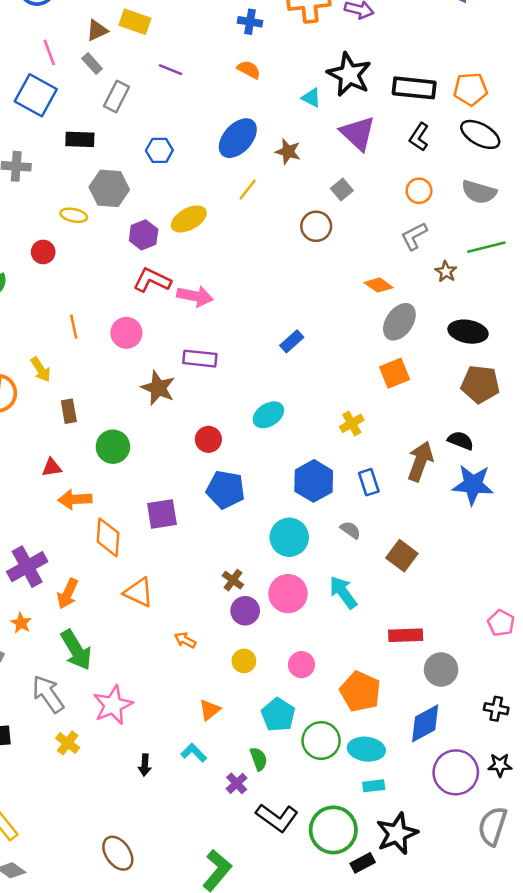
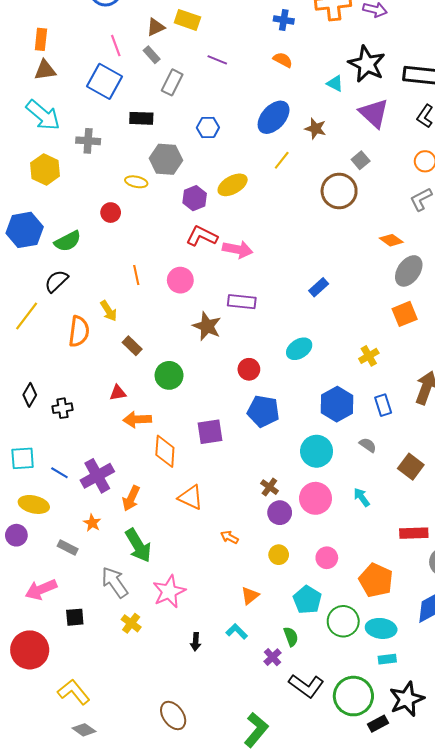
brown circle: (316, 226) -> (339, 191), size x1.4
brown rectangle: (69, 411) -> (132, 346), turned -36
cyan arrow: (343, 592) -> (362, 497), size x0.7

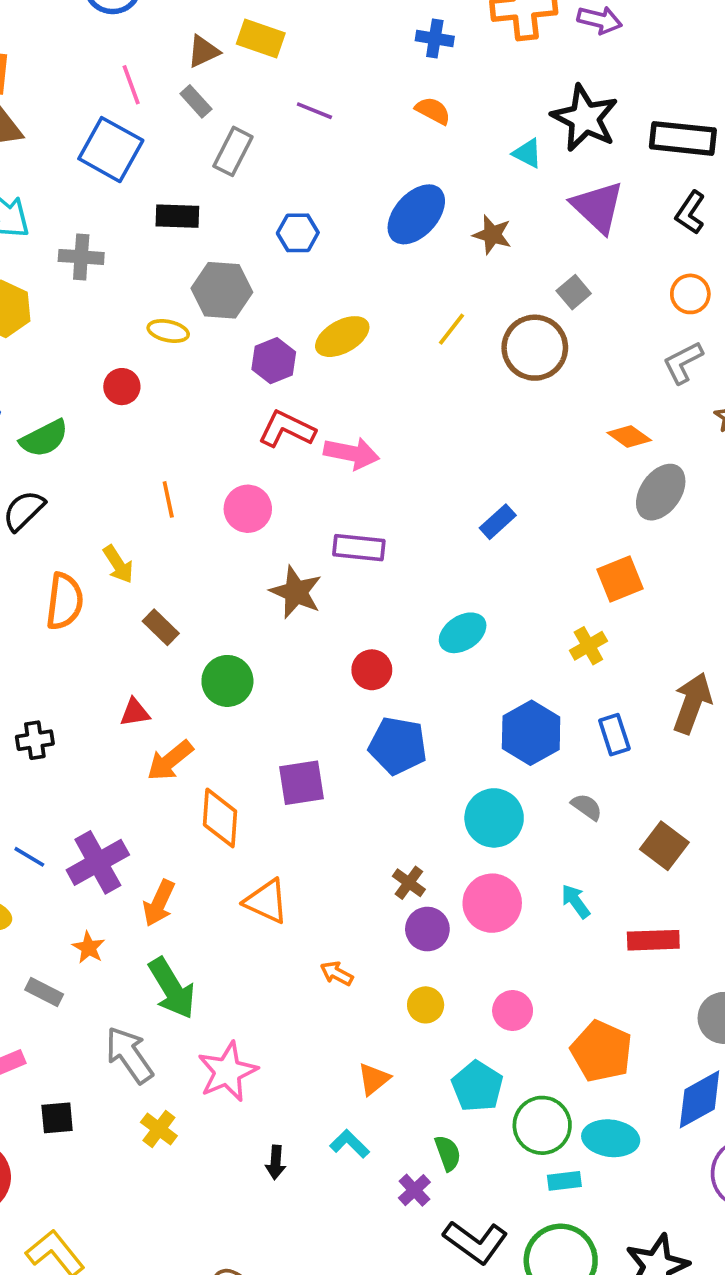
yellow line: (282, 160) -> (451, 329), moved
orange square: (405, 314) -> (620, 579), moved
orange arrow: (137, 419) -> (170, 761), turned -36
red rectangle: (414, 533) -> (653, 940), moved
cyan rectangle: (387, 659) -> (564, 1181), moved

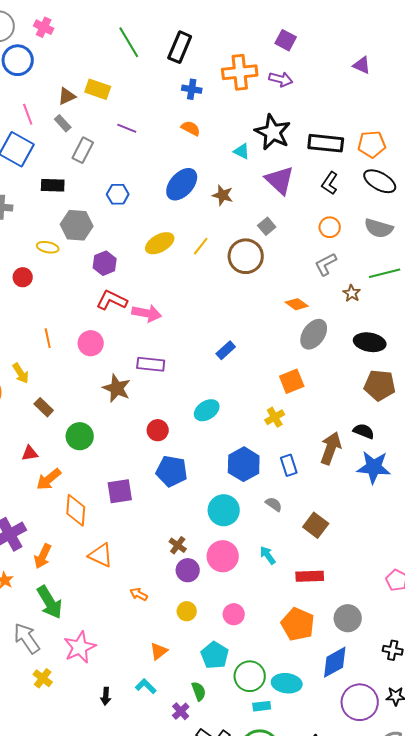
yellow ellipse: (342, 337) -> (160, 243), moved
orange pentagon: (601, 1051) -> (298, 624), moved

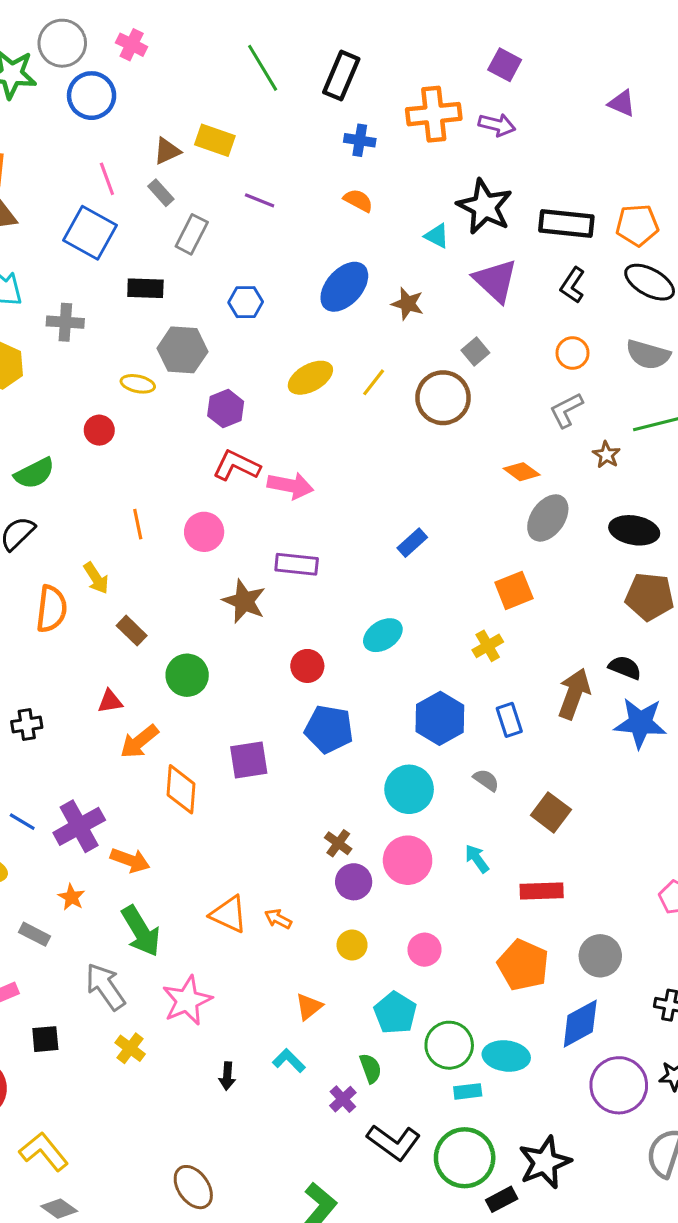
orange triangle: (101, 555) -> (229, 914), moved
orange arrow: (43, 556) -> (130, 860), turned -95

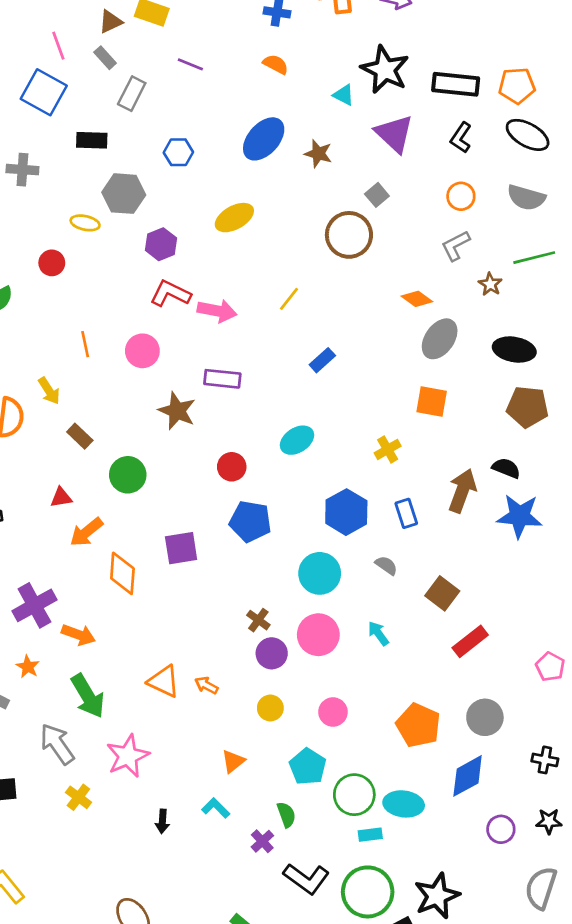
yellow line: (374, 382) -> (289, 299), moved
orange square: (514, 590) -> (432, 401), moved, turned 32
red rectangle: (542, 891) -> (470, 641), moved, turned -36
purple circle: (619, 1085) -> (501, 829), size x0.6

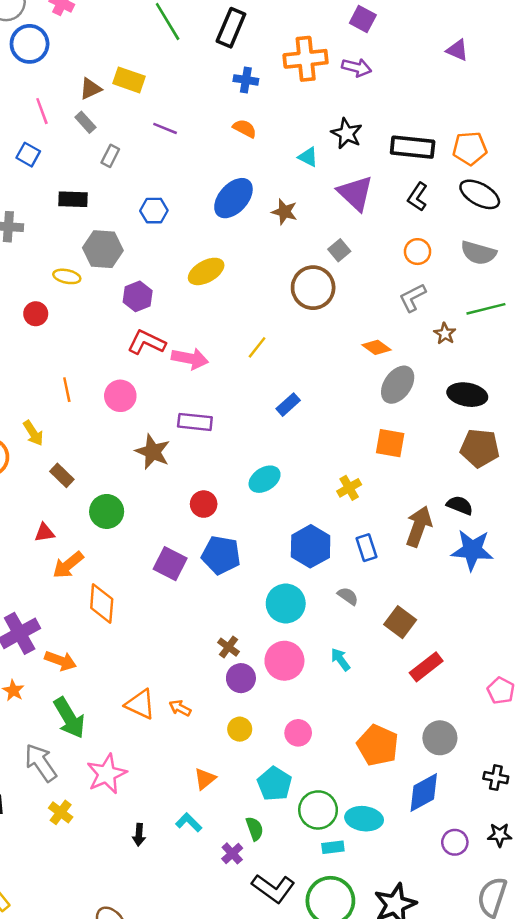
black star: (385, 70) -> (347, 133), size x0.7
blue square: (44, 92) -> (28, 155), size x0.6
gray rectangle: (132, 94) -> (110, 156), size x0.7
purple square: (181, 548) -> (170, 564), moved, turned 36

